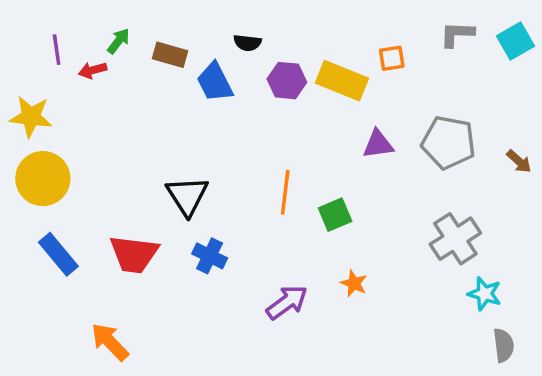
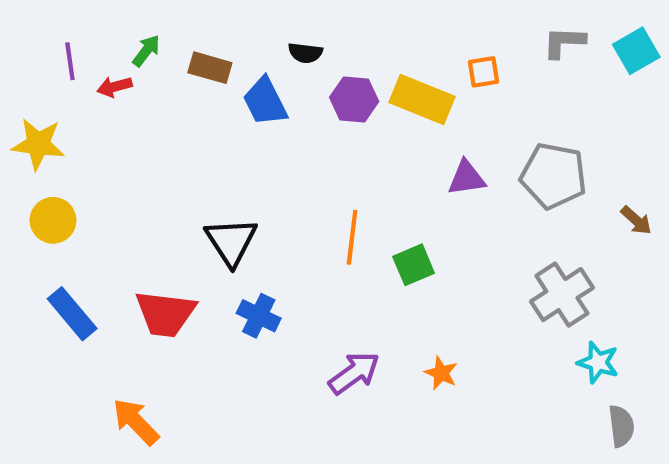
brown arrow: (519, 161) -> (636, 220), moved
yellow circle: (43, 179) -> (53, 220), size x0.7
orange star: (354, 283) -> (441, 373), moved

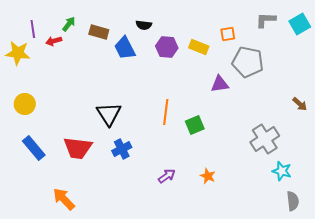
yellow rectangle: (422, 99) -> (199, 47), size x0.7
yellow star: (38, 144) -> (18, 53), moved
gray pentagon: (553, 176) -> (248, 62), moved
blue cross: (259, 316) -> (122, 149), turned 36
purple arrow: (354, 373) -> (167, 176), size x0.7

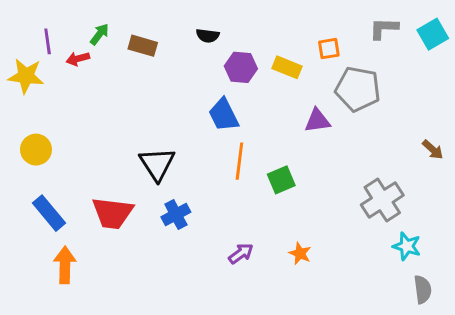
blue trapezoid: (125, 48) -> (224, 115), moved
orange arrow: (64, 199) -> (65, 265), moved, turned 45

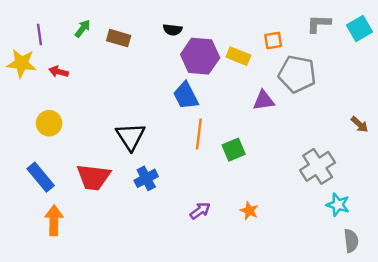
red arrow: (78, 59) -> (59, 72), moved, turned 30
purple hexagon: (241, 67) -> (200, 56), size x1.4
yellow circle: (36, 150) -> (49, 123), moved

